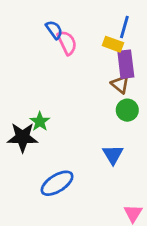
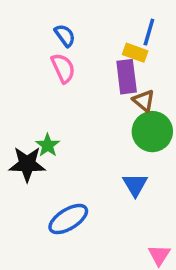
pink semicircle: (67, 43) -> (63, 68), moved
purple rectangle: (126, 64) -> (127, 77), moved
green circle: (127, 110) -> (152, 132), size x1.5

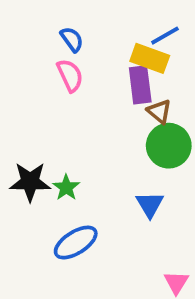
blue line: (149, 32) -> (165, 36), turned 44
yellow rectangle: (135, 53) -> (150, 58), size x1.4
green star: (48, 145) -> (66, 187), moved

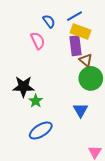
blue line: (165, 36) -> (74, 16), moved
blue semicircle: (72, 39) -> (49, 21), moved
black star: (30, 182) -> (23, 87), moved

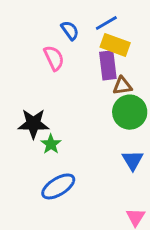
brown triangle: (86, 60) -> (122, 86), turned -48
blue triangle: (81, 110) -> (133, 160), moved

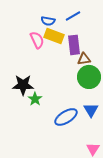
blue semicircle: (70, 30) -> (48, 21), turned 136
yellow rectangle: (115, 45) -> (54, 36), moved
blue ellipse: (58, 186) -> (66, 117), moved

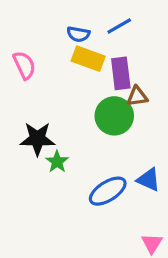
pink semicircle: (37, 40) -> (24, 65), moved
green circle: (89, 77) -> (114, 116), moved
blue triangle: (91, 110) -> (149, 180), turned -35

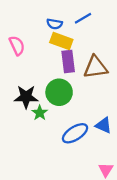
purple rectangle: (121, 73) -> (68, 62), moved
brown triangle: (137, 96) -> (96, 67), size x1.6
green circle: (114, 116) -> (59, 92), moved

